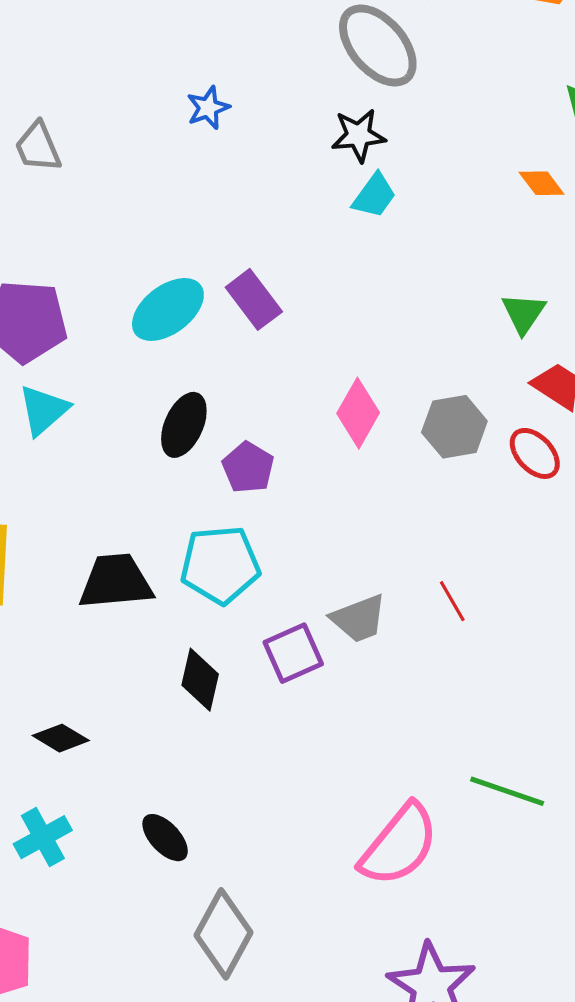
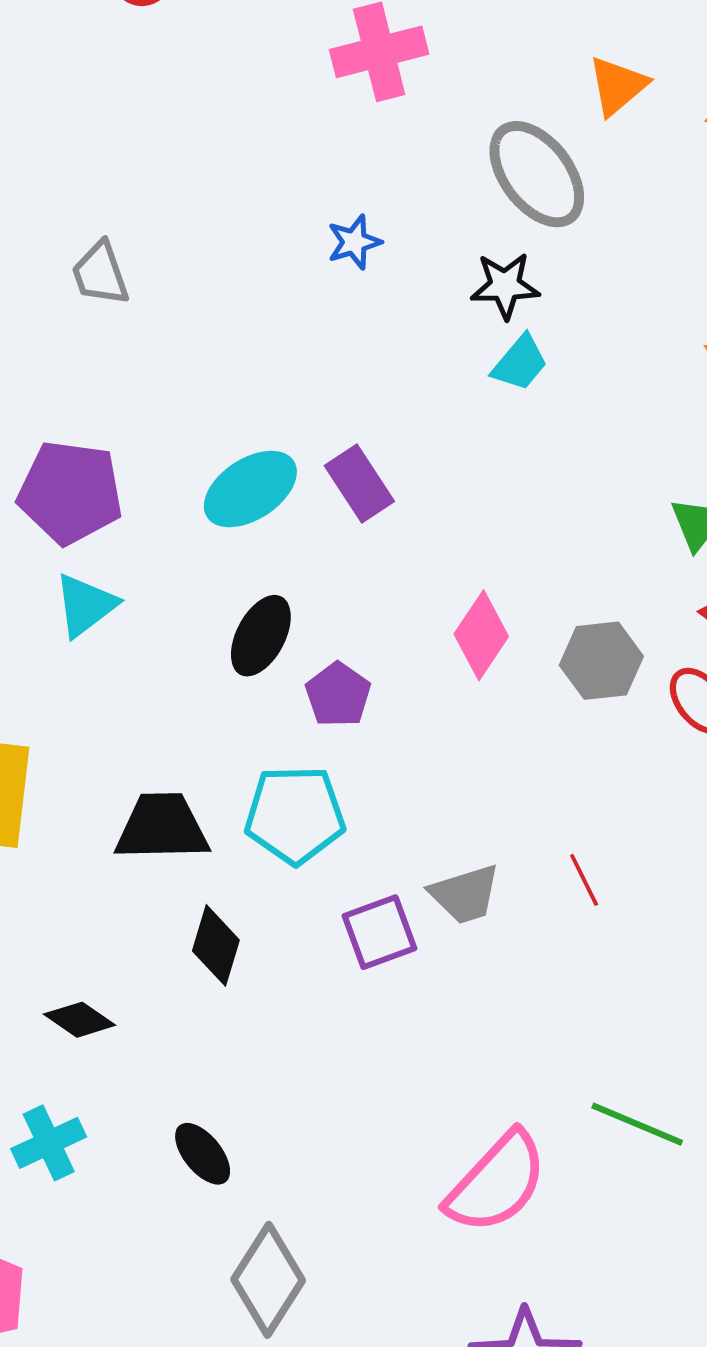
blue star: (208, 108) -> (354, 242), moved
black diamond: (200, 680) -> (216, 945), moved

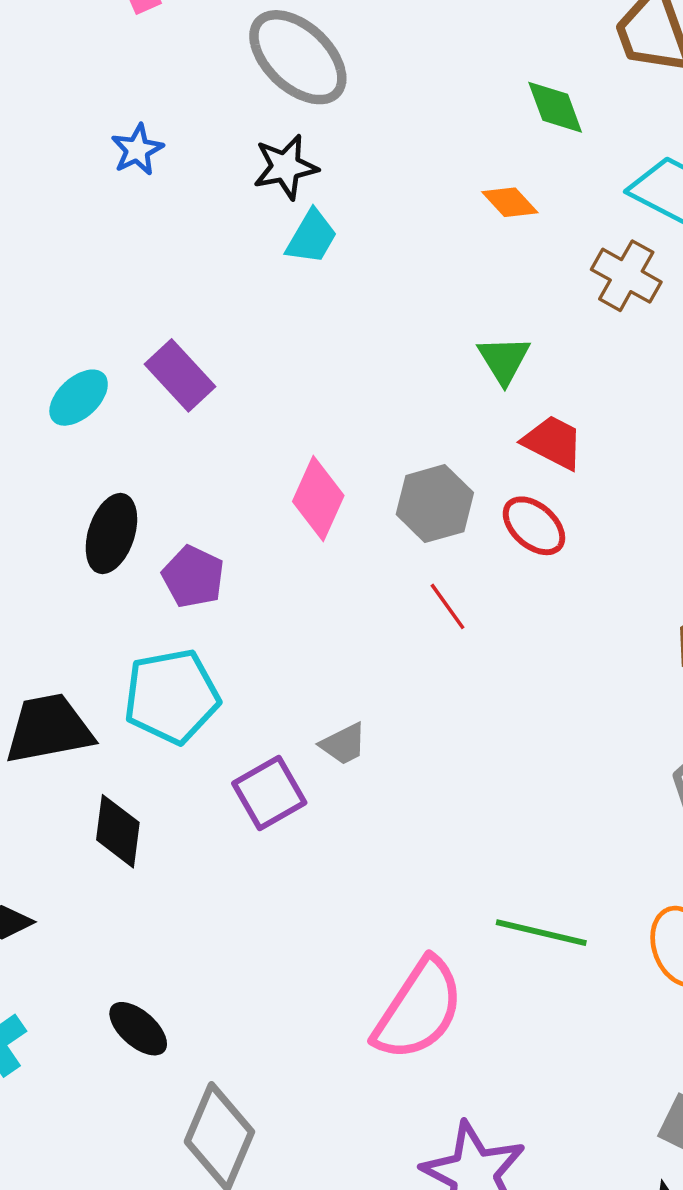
cyan ellipse: (250, 489) -> (79, 398), size x0.7
red line: (584, 880) -> (447, 606), moved
gray trapezoid: (465, 894) -> (343, 744), size x0.7

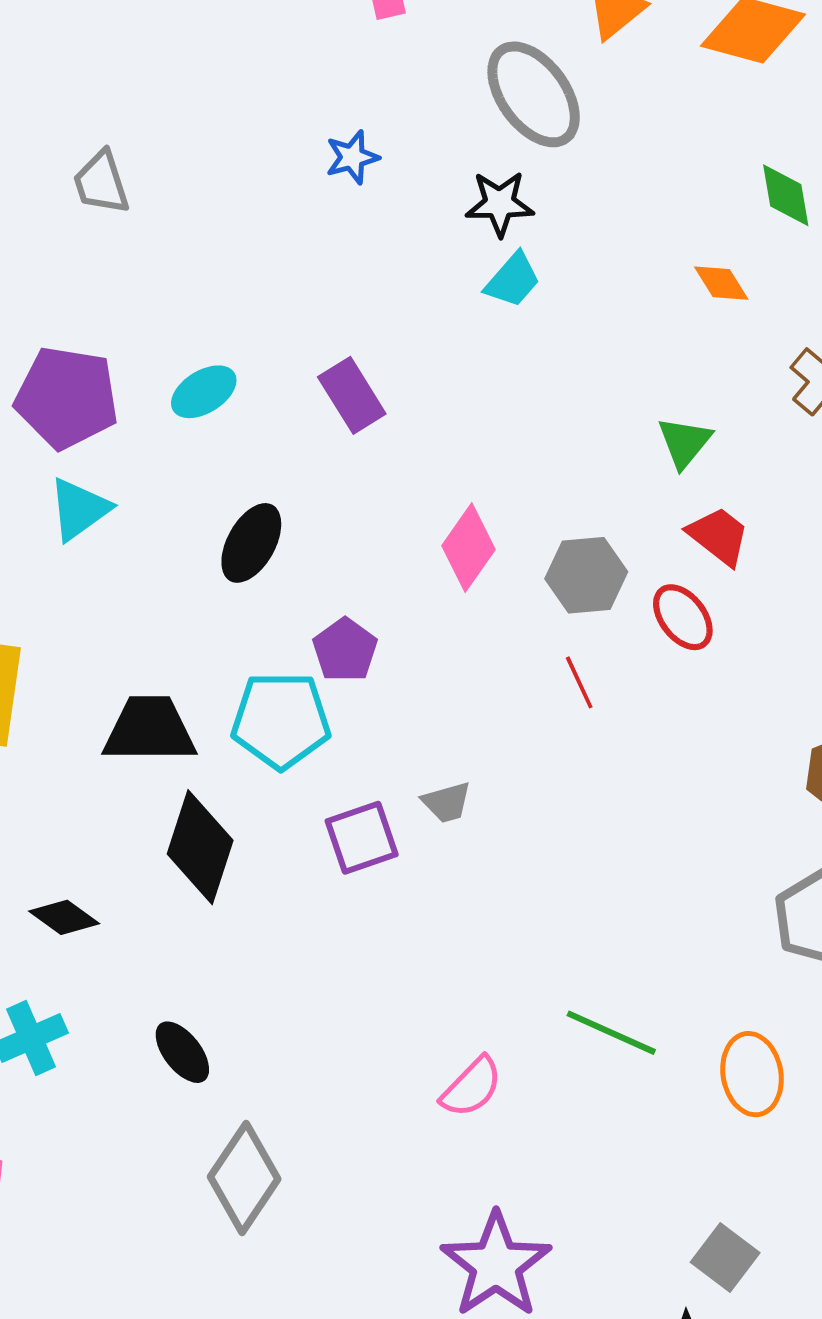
cyan ellipse: (79, 398) -> (204, 392), moved
purple pentagon: (193, 577) -> (345, 650), moved
black diamond: (118, 831) -> (200, 847), size x1.4
pink semicircle: (419, 1010) -> (472, 1087), size x0.6

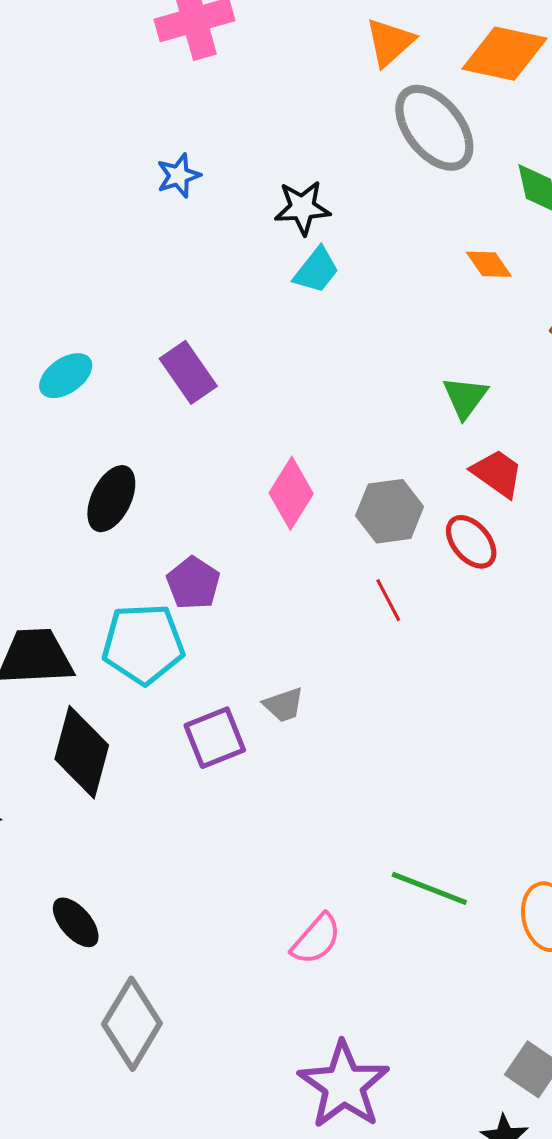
gray ellipse: (534, 94) -> (434, 128), moved

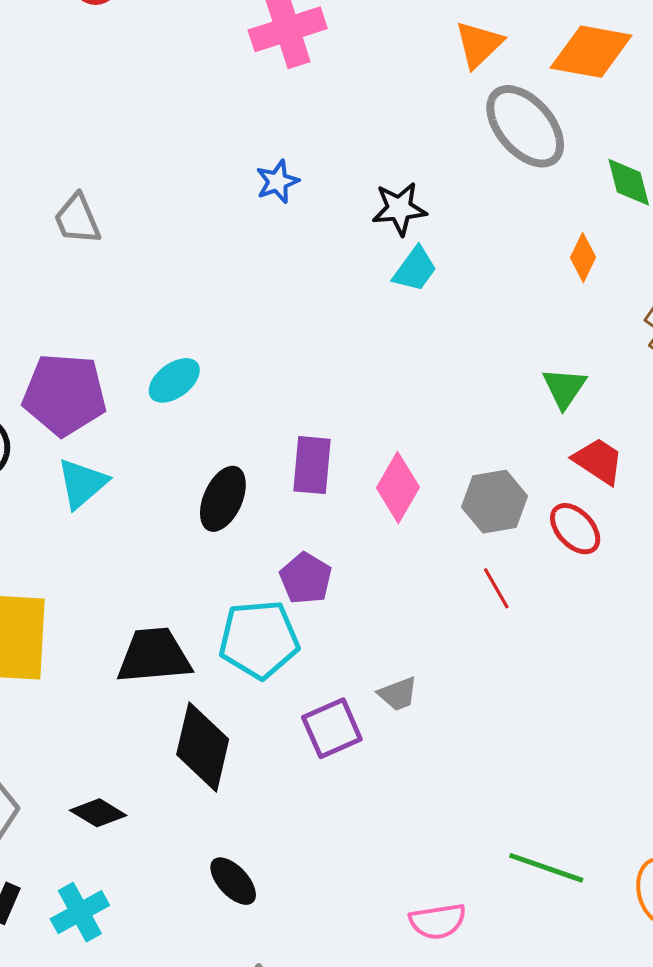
orange diamond: (489, 264) -> (583, 257), turned 63
purple rectangle: (188, 372) -> (312, 465), moved, turned 42
black ellipse: (76, 922) -> (233, 881), moved
pink semicircle: (316, 939) -> (438, 921), turned 42

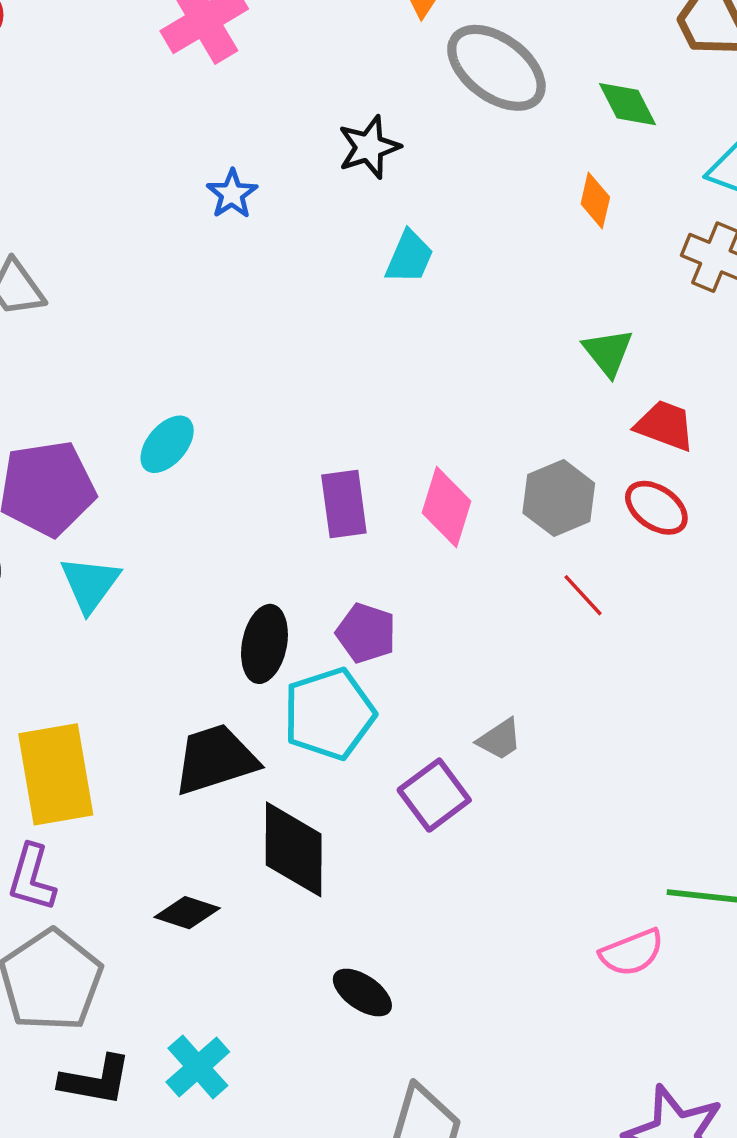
black star: (399, 209) -> (369, 147), moved
black ellipse: (223, 499) -> (264, 644), moved
black diamond: (98, 813) -> (187, 913), moved
pink semicircle: (438, 921) -> (632, 952), moved

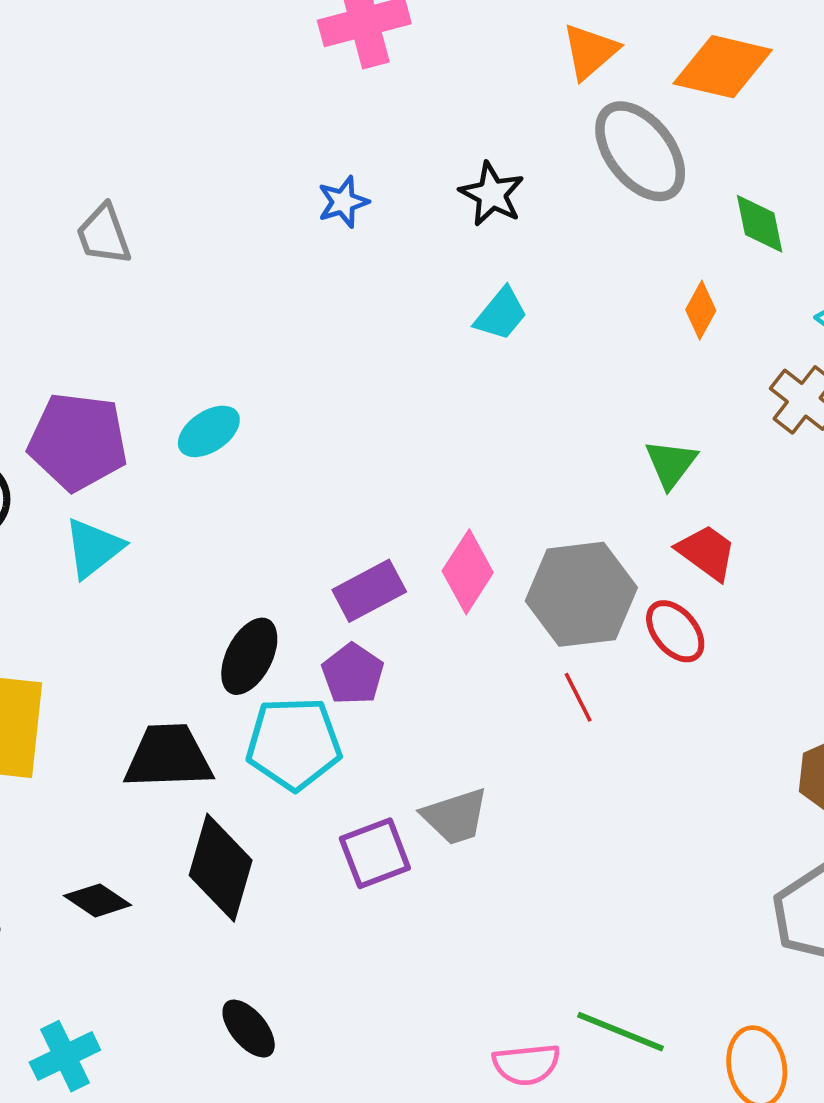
black star: (369, 147) -> (492, 194), turned 30
gray hexagon: (559, 498) -> (581, 594), size x1.4
purple rectangle: (344, 504) -> (369, 591), moved, turned 54
gray trapezoid: (500, 739) -> (455, 816), size x1.4

